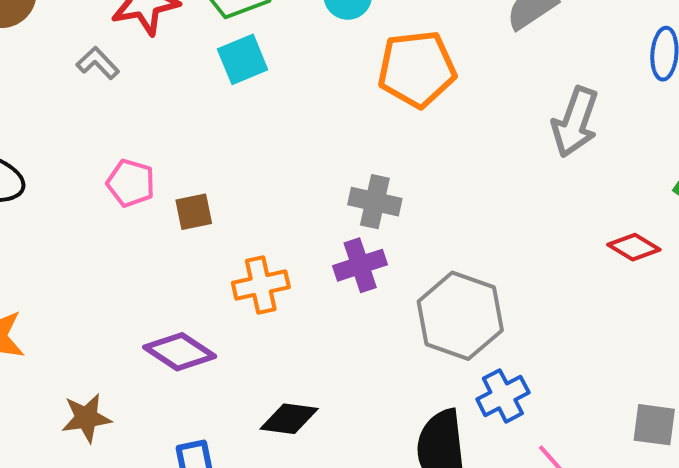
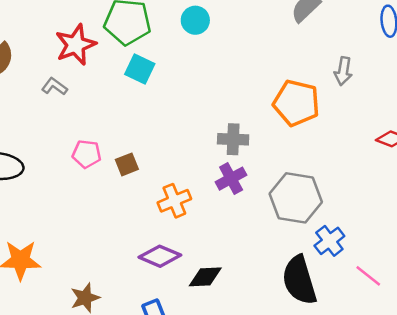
cyan square: (243, 59) -> (140, 69), turned -32
orange pentagon: (417, 69) -> (296, 103), moved, turned 30
gray arrow: (575, 122) -> (343, 71), size x0.7
purple diamond: (180, 352) -> (160, 256), moved

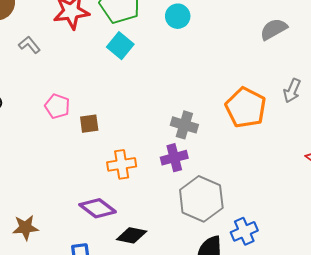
gray L-shape: (54, 86) -> (29, 45), moved
gray hexagon: (296, 198) -> (201, 199), moved

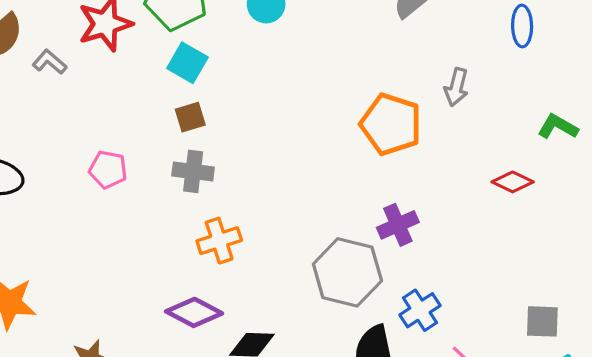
gray L-shape: (29, 45) -> (50, 62), moved
brown square: (89, 124) -> (190, 117), moved
gray cross: (184, 125) -> (193, 171), moved
purple cross: (174, 158) -> (398, 225), moved

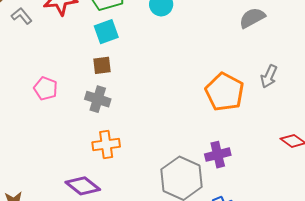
cyan square: (187, 63) -> (106, 32), turned 30

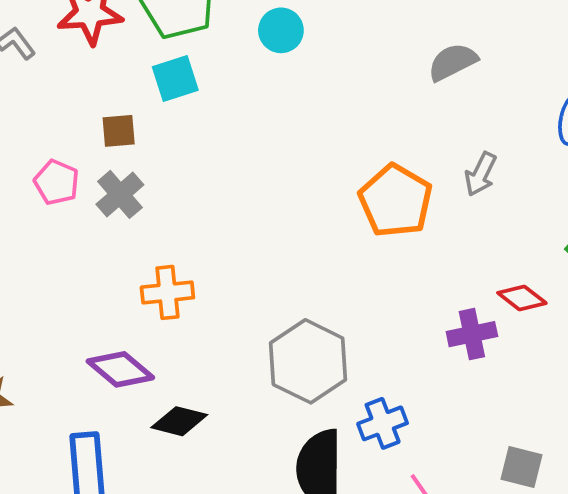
brown square: (102, 65) -> (119, 131), moved
gray cross: (98, 99) -> (120, 194), moved, turned 30
purple cross: (218, 155) -> (472, 334), moved

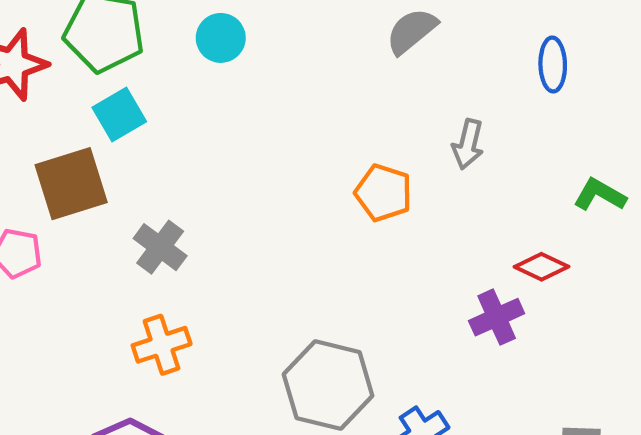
brown square: (119, 131) -> (71, 184), size x1.8
gray cross: (120, 194) -> (160, 247), moved
orange pentagon: (396, 201) -> (383, 193), size x0.7

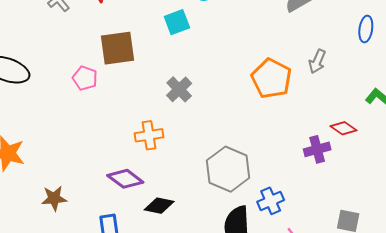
cyan square: (119, 114) -> (177, 22), moved
orange pentagon: (383, 193) -> (271, 78), size x1.4
gray cross: (160, 247) -> (179, 89), moved

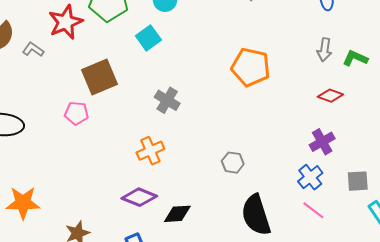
gray arrow: (317, 61) -> (324, 50), moved
purple cross: (317, 149) -> (322, 142), moved
gray hexagon: (228, 169) -> (233, 163), size x0.5
blue cross: (271, 201) -> (310, 177), moved

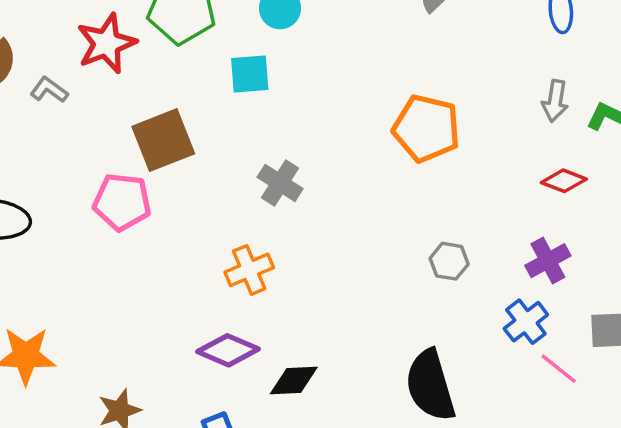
cyan square: (148, 38) -> (250, 74), turned 30
pink pentagon: (76, 113) -> (122, 202), size x1.4
gray hexagon: (233, 163) -> (449, 261), moved
pink line: (313, 210) -> (559, 369), moved

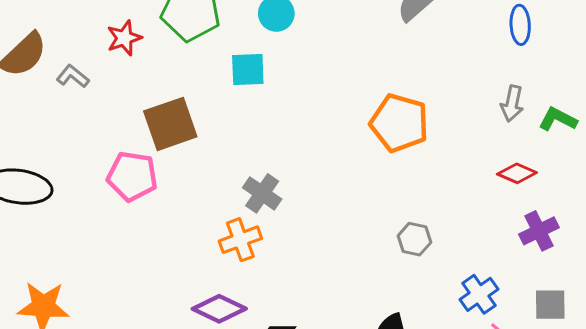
red star: (106, 43) -> (124, 38), size x0.7
gray cross: (280, 183) -> (262, 193), moved
purple cross: (548, 261) -> (539, 231), moved

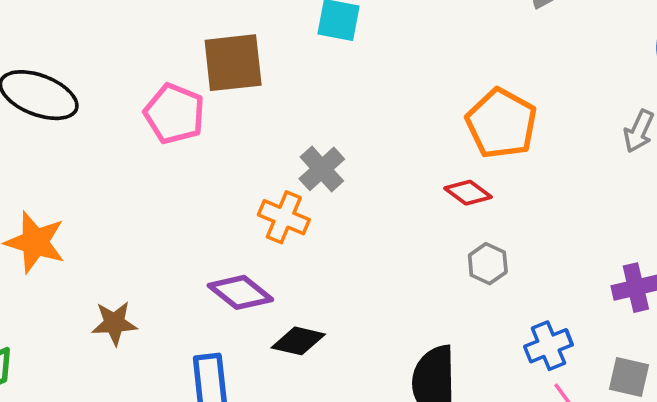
red diamond: (517, 173) -> (468, 193), moved
orange cross: (240, 240) -> (284, 217), turned 30

